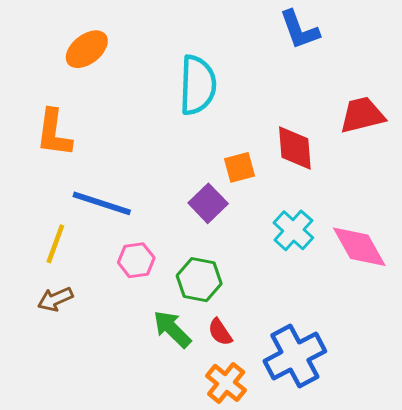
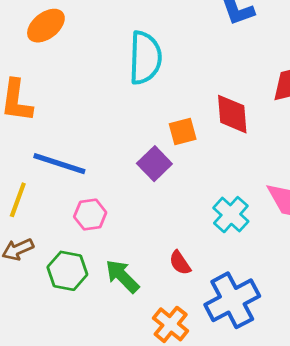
cyan cross: (293, 230) -> (231, 215), moved
green hexagon: (199, 280) -> (67, 271), moved
red semicircle: (220, 332) -> (180, 263), moved

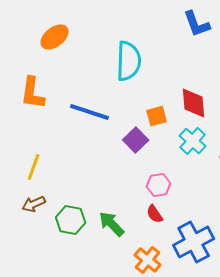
blue line: (59, 164) -> (90, 112), moved
pink hexagon: (90, 215) -> (159, 185), moved
cyan cross: (231, 215) -> (193, 141), moved

